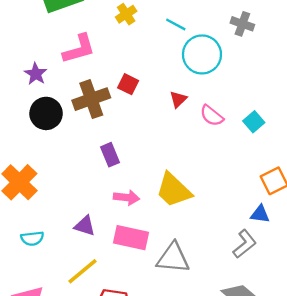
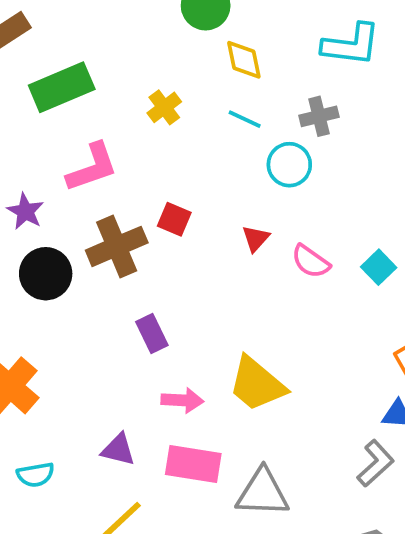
gray cross: (242, 24) -> (319, 116), moved, turned -30
cyan circle: (202, 54) -> (289, 165), size x0.7

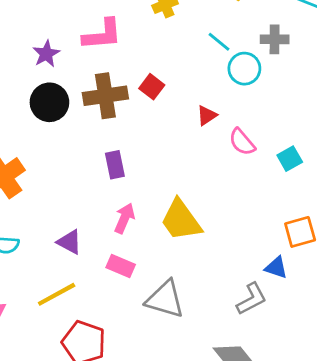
cyan line: (245, 119) -> (219, 42), moved
pink arrow: (182, 400) -> (124, 218), turned -84
pink rectangle: (193, 464) -> (121, 266), size x0.7

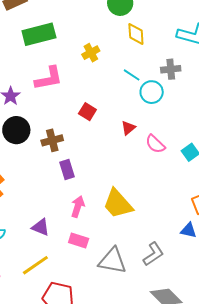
brown cross: (105, 96) -> (52, 140), moved, size x0.7
gray L-shape: (252, 299) -> (153, 254), moved

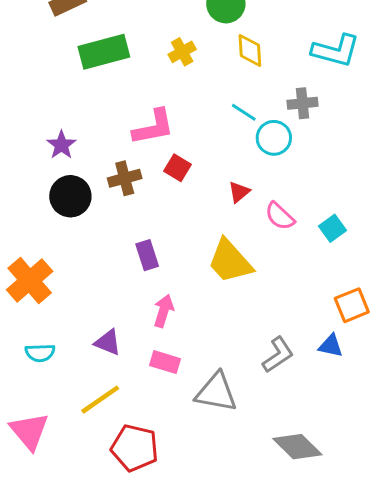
yellow cross: (91, 53) -> (182, 52), moved
pink L-shape: (49, 78) -> (153, 127), moved
brown cross: (52, 140) -> (125, 178), moved
yellow trapezoid: (118, 204) -> (230, 261), moved
gray L-shape: (153, 254) -> (278, 355), moved

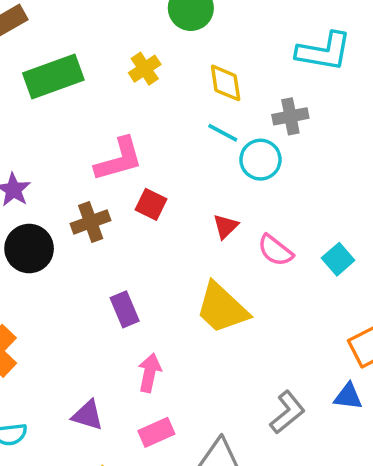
yellow diamond: (250, 50) -> (226, 83), moved
pink rectangle: (165, 362) -> (156, 432), turned -36

